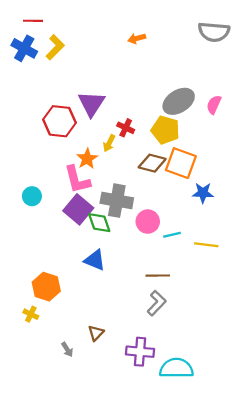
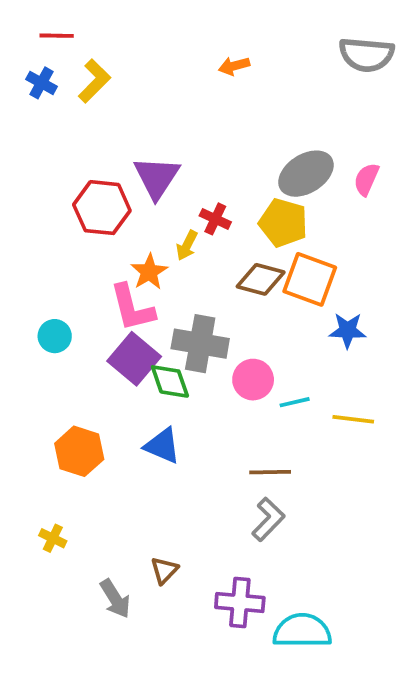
blue cross: (24, 48) -> (41, 83), size x0.7
orange hexagon: (46, 287) -> (79, 451), moved
gray arrow: (67, 349) -> (115, 599), size x1.5

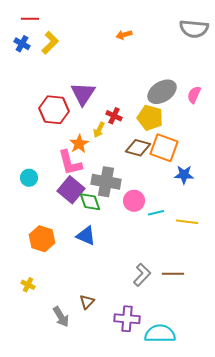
brown line: (270, 472) -> (173, 274), moved

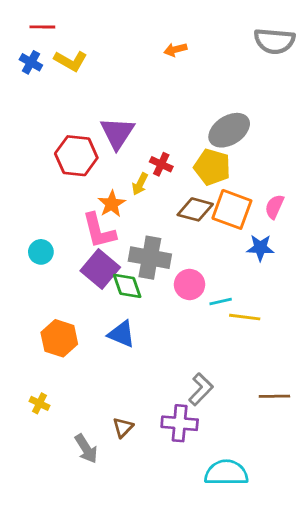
yellow L-shape: (50, 43) -> (71, 61), turned 75
pink semicircle: (194, 95) -> (274, 207), moved
yellow line: (187, 222) -> (245, 317), moved
brown line: (173, 274) -> (274, 396), moved
purple cross: (127, 319) -> (180, 423), moved

